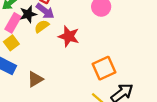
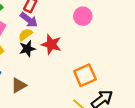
black star: (28, 14) -> (27, 49), moved

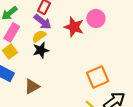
red star: (51, 44) -> (74, 27), moved

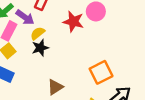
purple arrow: (43, 22) -> (25, 17), moved
brown triangle: (32, 86) -> (55, 87), moved

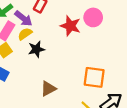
yellow semicircle: (38, 33) -> (25, 34), moved
orange square: (101, 72) -> (94, 77), turned 30

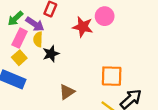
yellow semicircle: (25, 34) -> (38, 39), turned -48

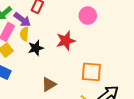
red star: (83, 27) -> (66, 41), moved, turned -30

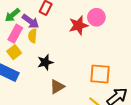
red star: (66, 41) -> (78, 25), moved
black star: (36, 48) -> (45, 62), moved

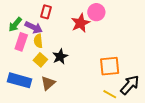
yellow square: (14, 52) -> (40, 60), moved
black star: (45, 62) -> (60, 57), moved
brown triangle: (57, 87) -> (48, 83), moved

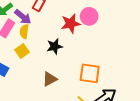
black star: (60, 57) -> (55, 46), moved
brown triangle: (48, 83) -> (50, 79), moved

